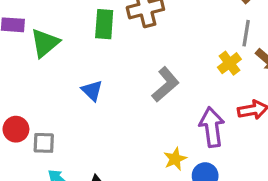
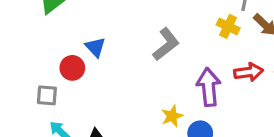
yellow cross: (229, 63) -> (228, 26), turned -30
red circle: (16, 129) -> (72, 68), moved

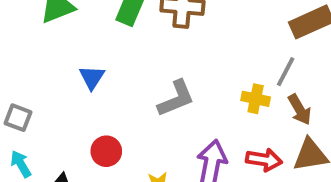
yellow cross: (228, 26) -> (256, 99), turned -30
red circle: (72, 68) -> (106, 151), moved

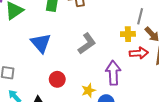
blue triangle: (92, 77) -> (41, 43), size x1.5
red arrow: (264, 160) -> (139, 53), moved

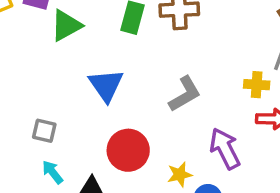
purple arrow: (113, 73) -> (225, 148), turned -30
red circle: (57, 79) -> (128, 150), size x1.5

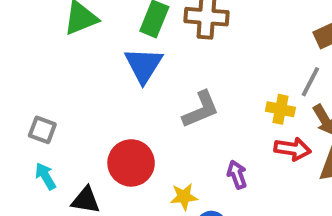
blue triangle: (106, 85) -> (144, 65), moved
purple arrow: (225, 148) -> (237, 175), size x0.6

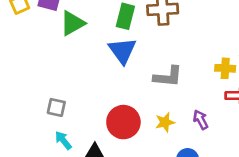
gray L-shape: (201, 109) -> (168, 77), turned 36
yellow star: (184, 197) -> (165, 122), moved

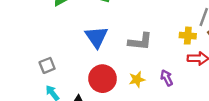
blue triangle: (122, 51) -> (96, 37), moved
gray square: (56, 107) -> (47, 65), turned -35

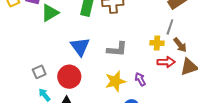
red circle: (103, 79) -> (69, 77), moved
yellow star: (137, 79) -> (115, 81), size x1.5

